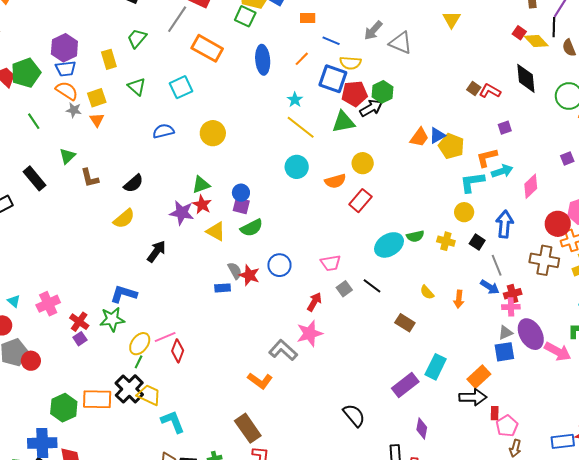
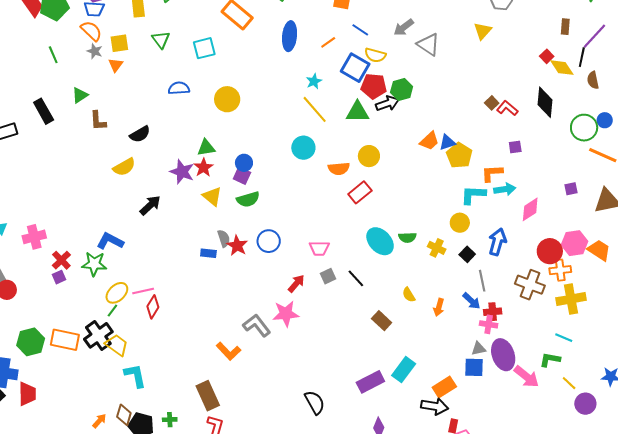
cyan ellipse: (389, 245) -> (380, 241), turned 68

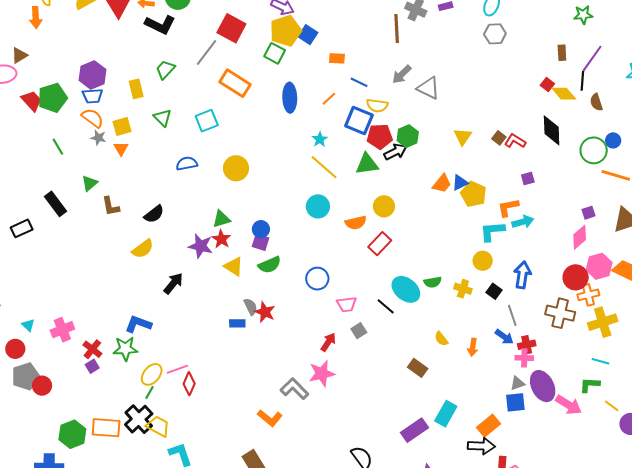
yellow triangle: (483, 31) -> (463, 137), moved
pink diamond: (530, 209) -> (580, 237), moved
blue circle: (269, 241) -> (317, 279), moved
black line: (356, 278) -> (386, 306), moved

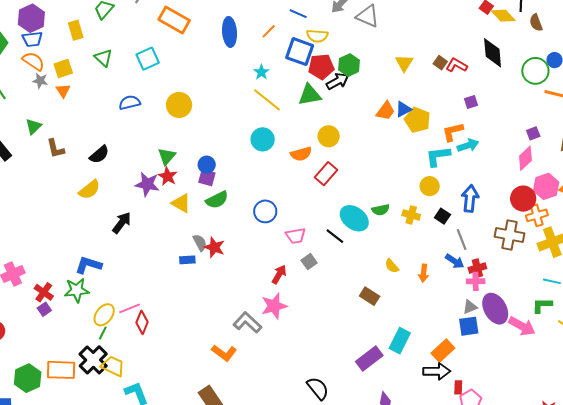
green triangle: (221, 219) -> (167, 156), turned -30

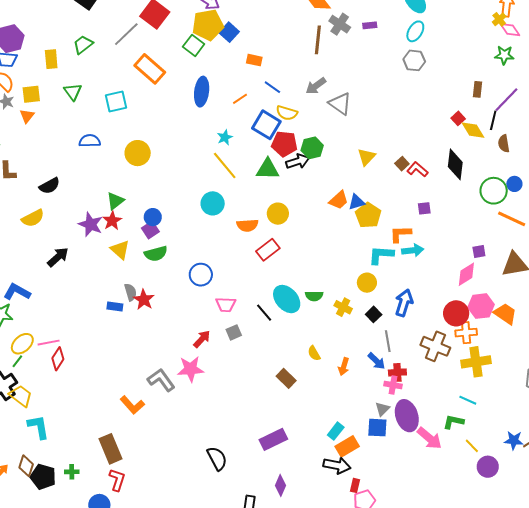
purple square: (207, 178) -> (150, 230), turned 30
gray triangle: (470, 307) -> (382, 409), turned -35
cyan rectangle: (400, 341) -> (336, 431), moved, size x0.7

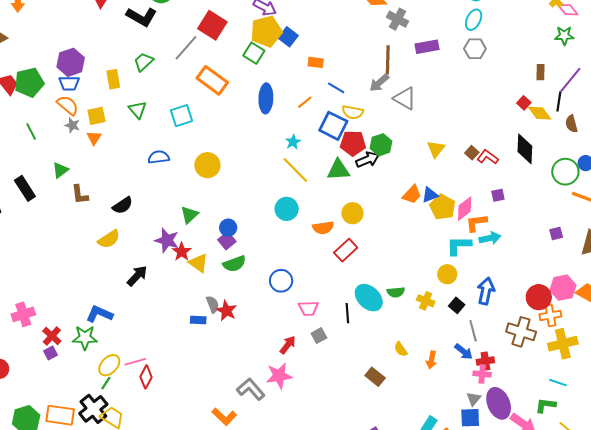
purple rectangle: (370, 25) -> (427, 47), moved, size x1.6
brown line: (318, 40) -> (388, 60), moved
red star: (112, 221) -> (182, 252), moved
pink diamond: (466, 274) -> (465, 209), moved
black line: (264, 313) -> (347, 313), turned 42

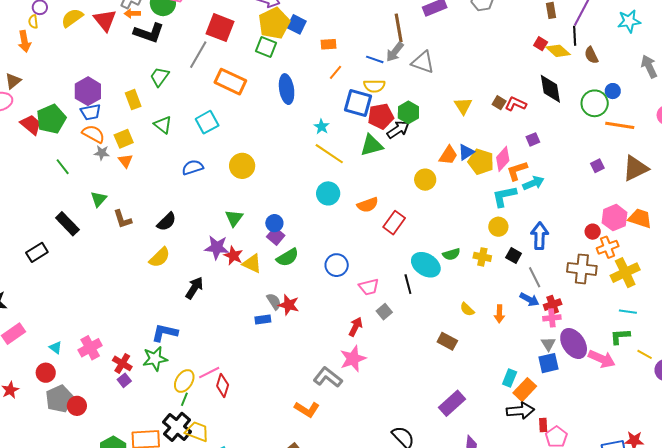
blue line: (336, 88) -> (375, 59), moved
orange line: (305, 102) -> (335, 72), moved
yellow circle: (352, 213) -> (425, 180), moved
red circle: (539, 297) -> (593, 232), size x0.6

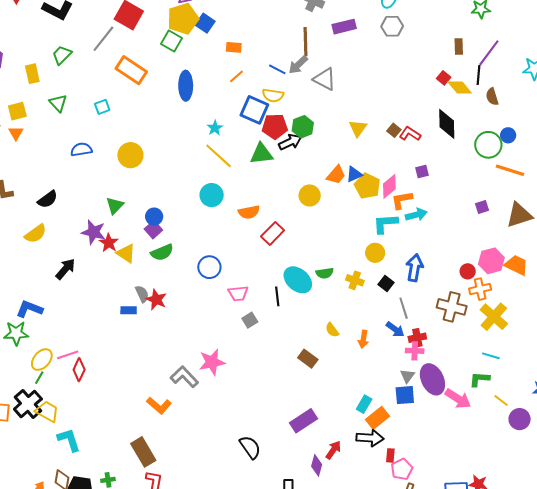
cyan square: (207, 122) -> (102, 107), size x0.7
yellow cross: (625, 273) -> (494, 317), turned -32
red arrow: (355, 327) -> (333, 450), moved

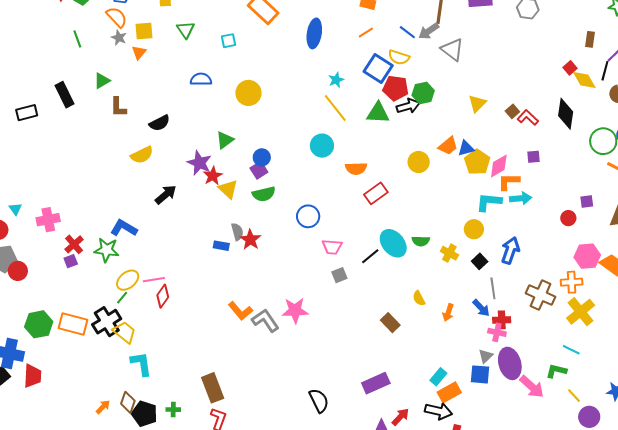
red circle: (468, 271) -> (568, 218), moved
black line: (277, 296) -> (370, 256), turned 48
orange L-shape: (159, 406) -> (240, 311), moved

